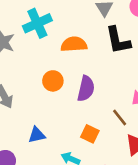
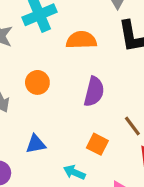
orange circle: (53, 81) -> (37, 82), moved

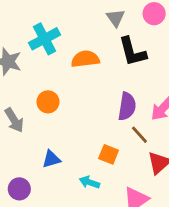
purple semicircle: (94, 92) -> (127, 106), moved

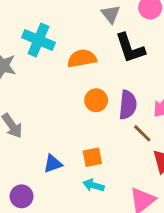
cyan cross: (44, 39) -> (39, 40), turned -36
orange circle: (48, 102) -> (96, 100), moved
orange square: (109, 154) -> (92, 157), moved, turned -30

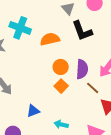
orange square: (92, 157) -> (61, 86), moved, turned -32

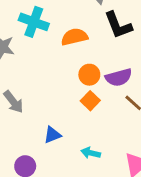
purple semicircle: (82, 69) -> (119, 77), turned 72

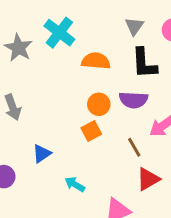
purple semicircle: (119, 77) -> (133, 100), moved
blue triangle: (52, 135) -> (42, 154), turned -30

